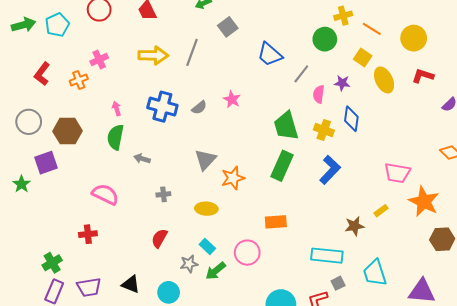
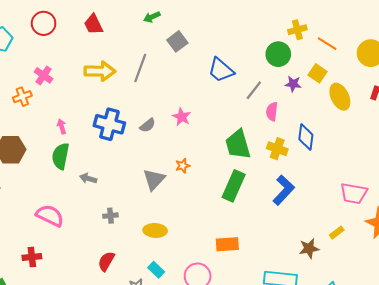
pink cross: (99, 60) -> (44, 75), turned -30
purple star: (342, 83) -> (293, 84), moved
orange star: (233, 178) -> (183, 166), moved, size x0.6

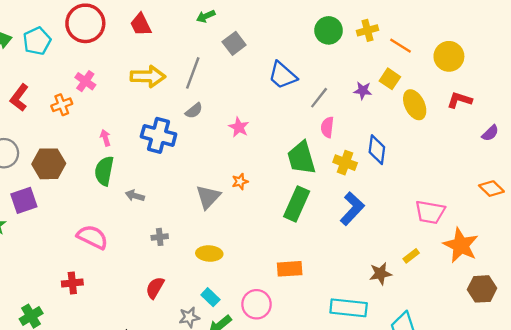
red circle: (44, 23) -> (85, 23), size x1.4
green circle: (278, 54) -> (329, 30), moved
pink semicircle: (272, 112) -> (327, 127), moved
gray semicircle: (148, 125) -> (194, 111), moved

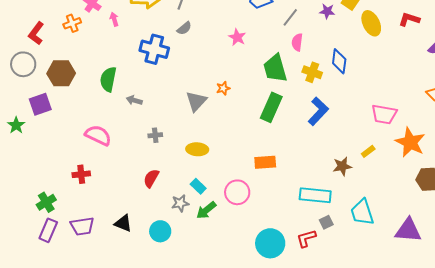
red L-shape: (19, 98) -> (36, 33), moved
pink star: (239, 127) -> (237, 37), moved
pink arrow: (105, 138) -> (114, 19), moved

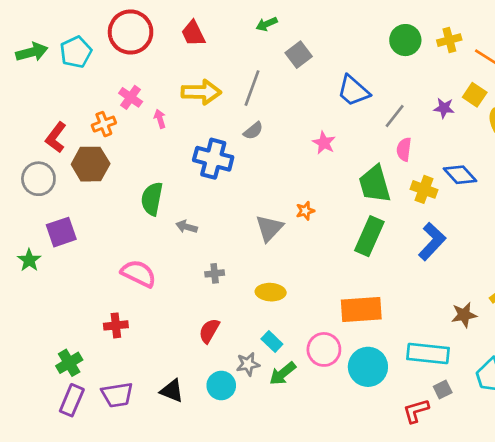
blue diamond: (339, 61) -> (460, 175), turned -50
brown hexagon: (61, 73) -> (91, 164), moved
orange rectangle: (265, 162) -> (361, 309), size x1.4
cyan circle: (160, 231) -> (221, 385), moved
cyan circle: (270, 243) -> (368, 367), moved

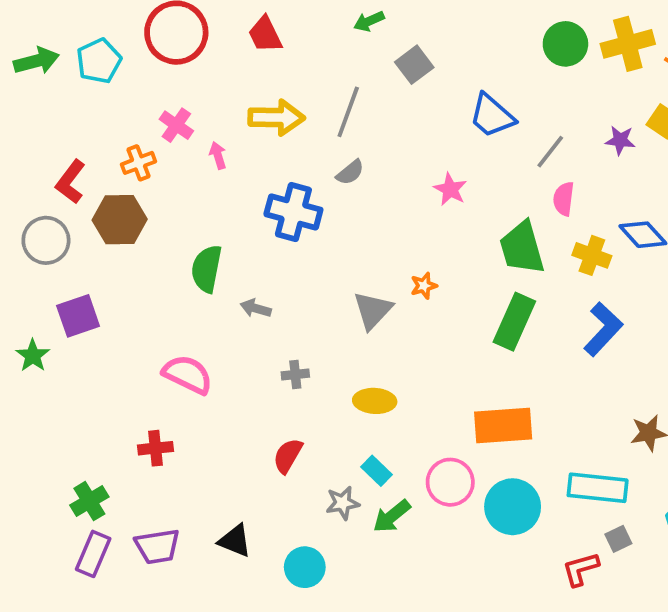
yellow cross: (449, 40) -> (628, 44), size x1.5
cyan circle: (221, 385) -> (305, 567), moved

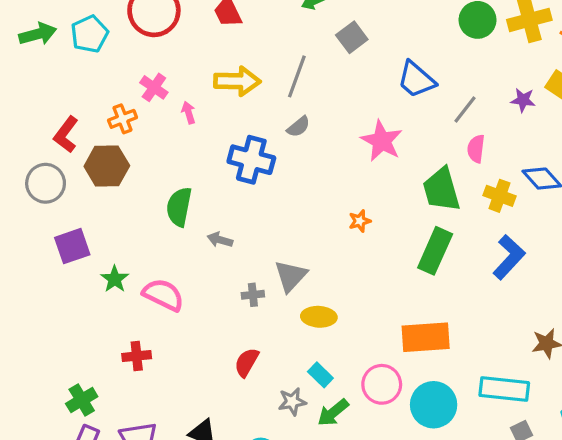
pink star: (450, 189) -> (382, 141), size x1.5
gray triangle: (373, 310) -> (291, 276), moved
green star: (33, 356) -> (115, 279), moved

